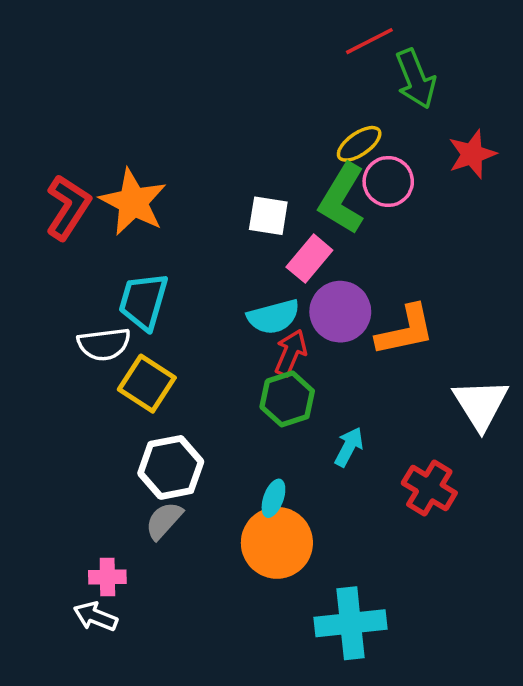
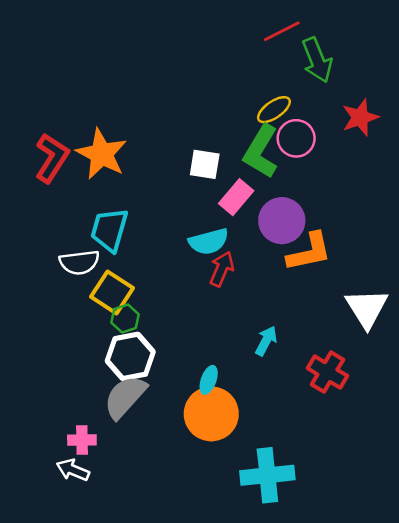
purple circle: (340, 312) -> (282, 221), moved
green hexagon: (287, 399) -> (125, 319), moved, size x0.7
gray semicircle: (164, 521) -> (125, 397), size x1.5

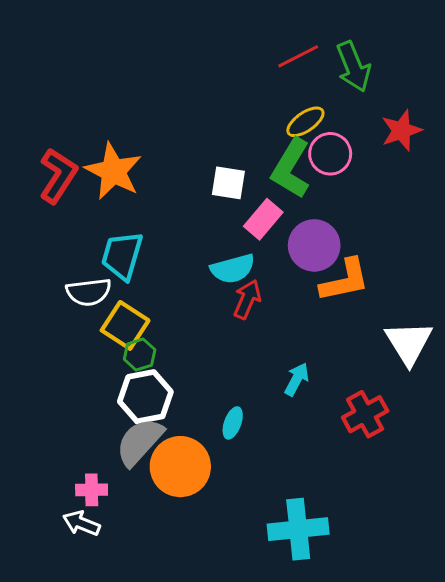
red line: (282, 31) -> (298, 56), moved
red cross: (327, 372) -> (365, 414), turned 30
orange circle: (211, 414) -> (180, 467), moved

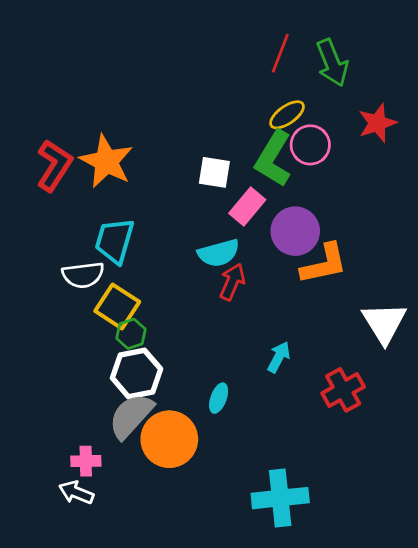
red line: (298, 56) -> (280, 53), turned -42

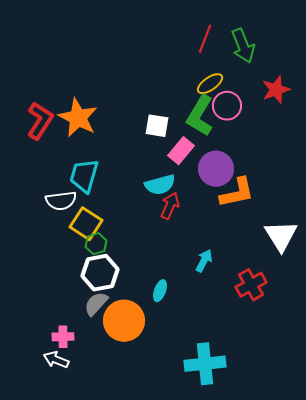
gray semicircle: (131, 416) -> (96, 304), size x0.7

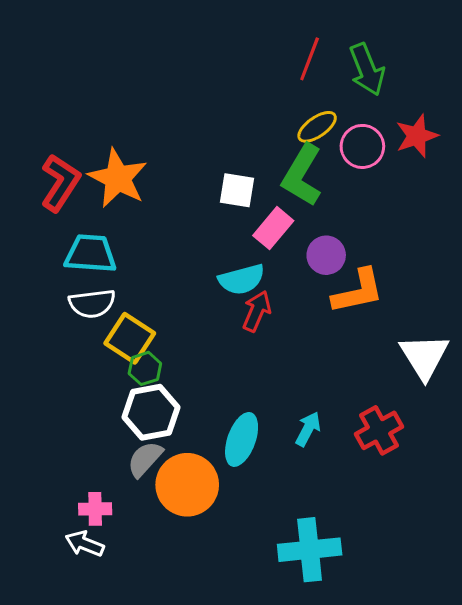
pink circle: (227, 106) -> (362, 146), moved
purple circle: (216, 169) -> (326, 255), size x0.7
cyan trapezoid: (84, 176) -> (91, 254), moved, turned 78
cyan arrow: (204, 261) -> (308, 429), moved
cyan ellipse: (160, 291) -> (242, 439), size x1.6

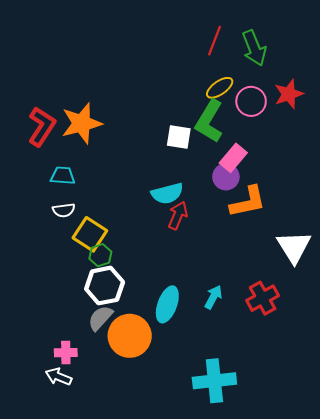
orange star: (118, 178) -> (82, 123), turned 30
white square: (237, 190) -> (179, 137), moved
pink rectangle: (273, 228) -> (233, 158), moved
cyan trapezoid: (91, 254) -> (63, 176), size x0.7
white semicircle: (92, 304) -> (64, 210), size x0.7

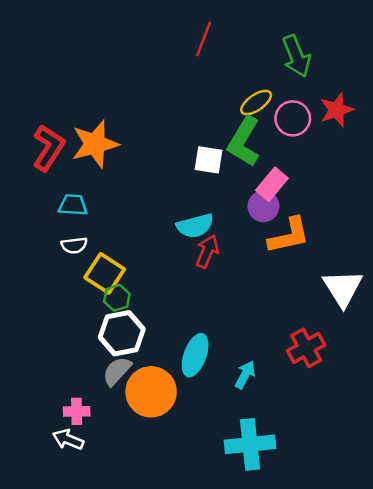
red line: (214, 41) -> (204, 39), moved
cyan arrow: (213, 297) -> (245, 375), moved

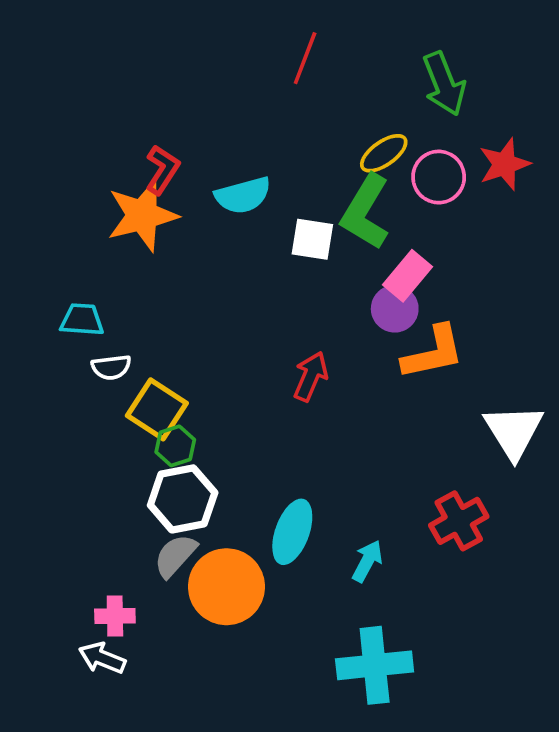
red L-shape: (49, 148) -> (162, 170), moved, size x0.7
cyan trapezoid: (73, 205) -> (82, 320), moved
cyan semicircle: (195, 226) -> (243, 195), moved

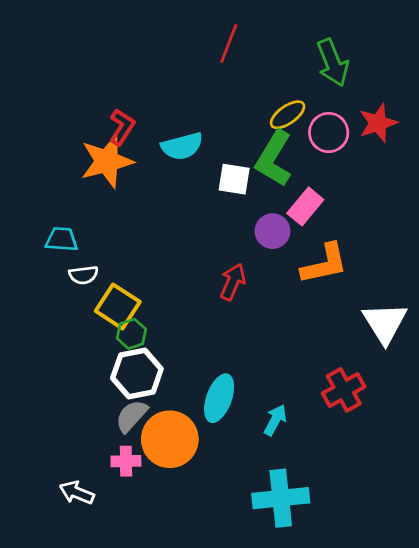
purple circle: (395, 309) -> (272, 231), moved
pink cross: (115, 616) -> (126, 461), moved

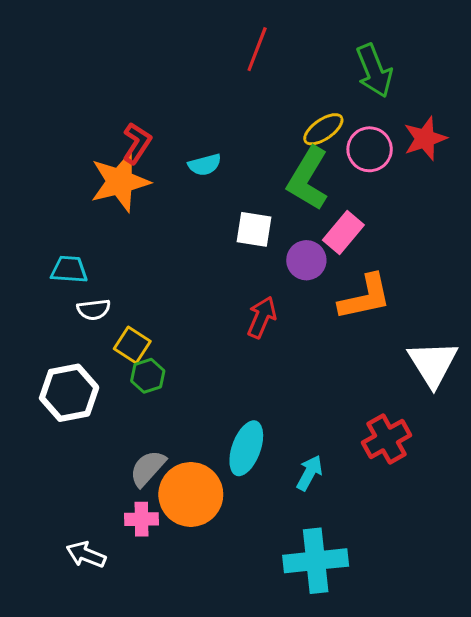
cyan semicircle: (182, 146) -> (205, 165), size x0.7
white square: (234, 179) -> (254, 229), moved
yellow square: (118, 306) -> (132, 345), size x0.7
white hexagon: (137, 374) -> (69, 393), moved

